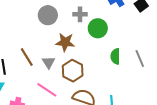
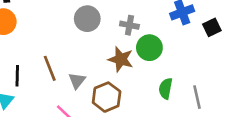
brown star: (65, 42) -> (121, 59), moved

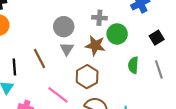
gray circle: (87, 19) -> (64, 27), moved
black square: (212, 27) -> (157, 38), moved
gray triangle: (77, 81) -> (67, 49), moved

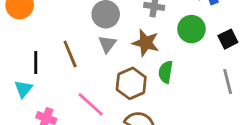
green circle: (117, 34) -> (191, 29), moved
green semicircle: (133, 65) -> (166, 72), moved

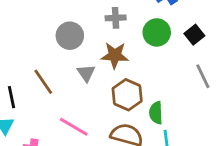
gray triangle: (107, 44) -> (86, 73), moved
green semicircle: (166, 72) -> (156, 113), moved
brown hexagon: (131, 83) -> (127, 95), moved

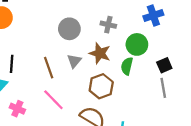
black square: (194, 35) -> (164, 65), moved
brown line: (43, 82) -> (49, 68), moved
green semicircle: (156, 113) -> (127, 66), moved

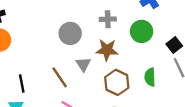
green semicircle: (127, 66) -> (150, 77), moved

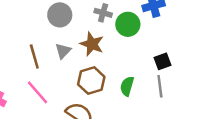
green circle: (142, 31) -> (128, 24), moved

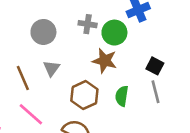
brown star: (92, 44) -> (105, 61), moved
black square: (163, 61) -> (155, 66), turned -35

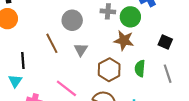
brown line: (23, 78) -> (52, 43), moved
gray line: (155, 92) -> (168, 74), moved

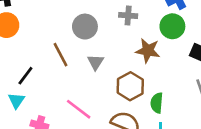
green circle: (130, 17) -> (172, 26), moved
black line: (23, 60) -> (25, 76), turned 42
green semicircle: (140, 68) -> (157, 103), moved

